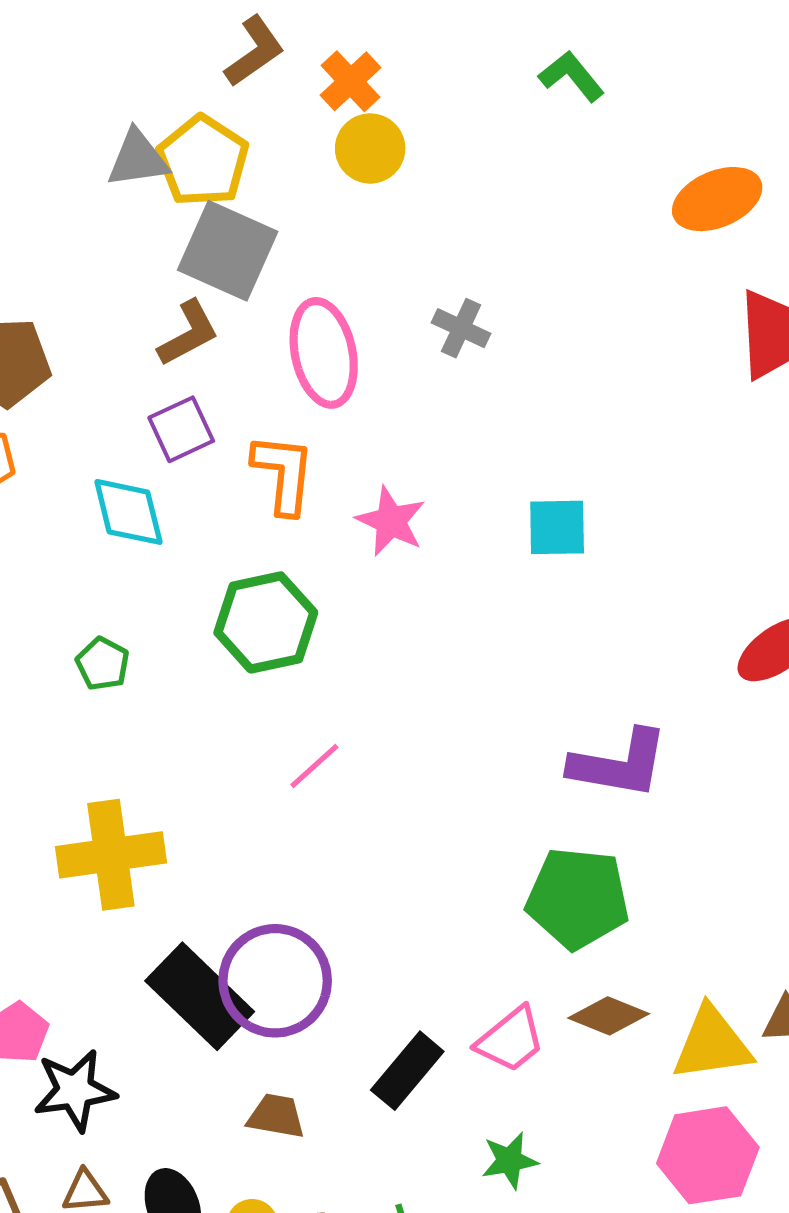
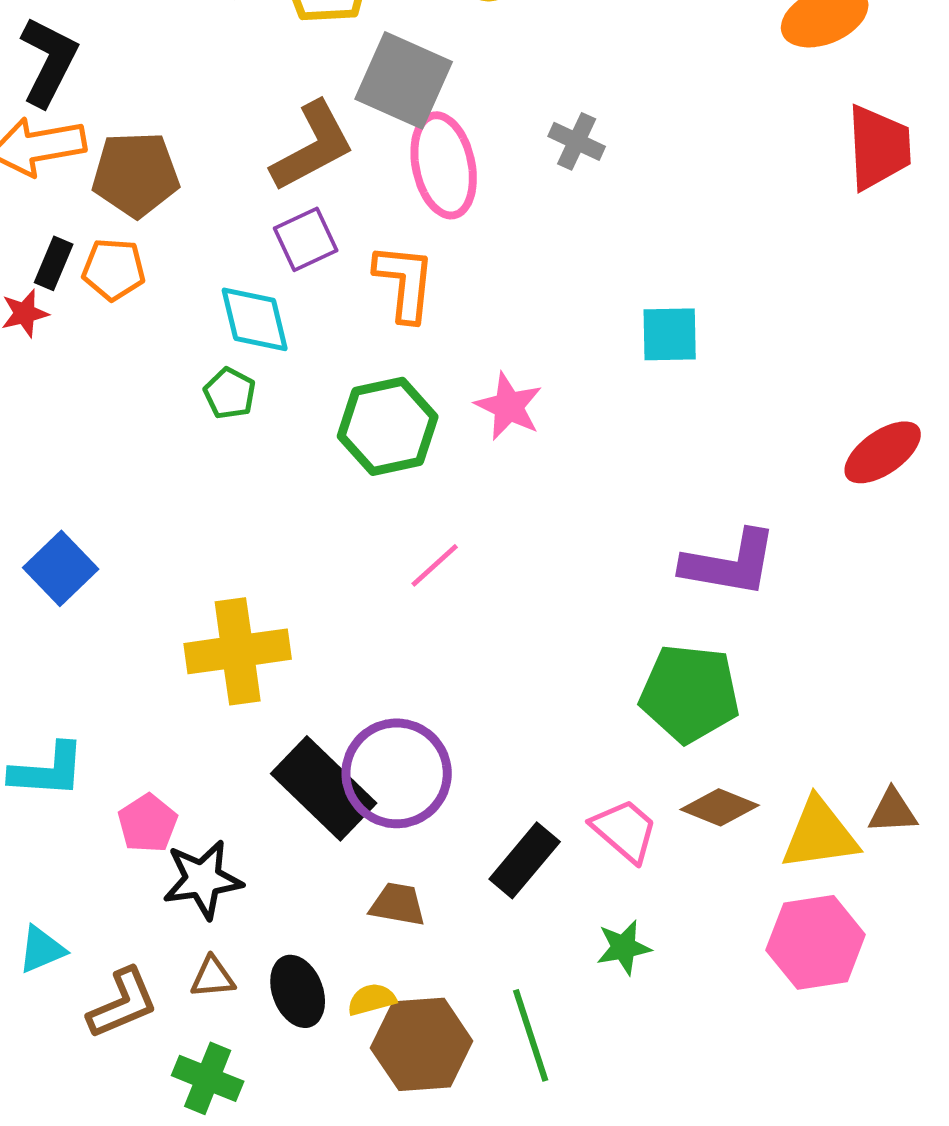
gray square: (228, 251) -> (404, 80), moved
brown L-shape: (188, 333) -> (313, 146), size x1.4
pink star: (391, 521) -> (509, 406), moved
green pentagon: (103, 664) -> (230, 393), moved
pink trapezoid: (511, 1040) -> (625, 830), turned -100

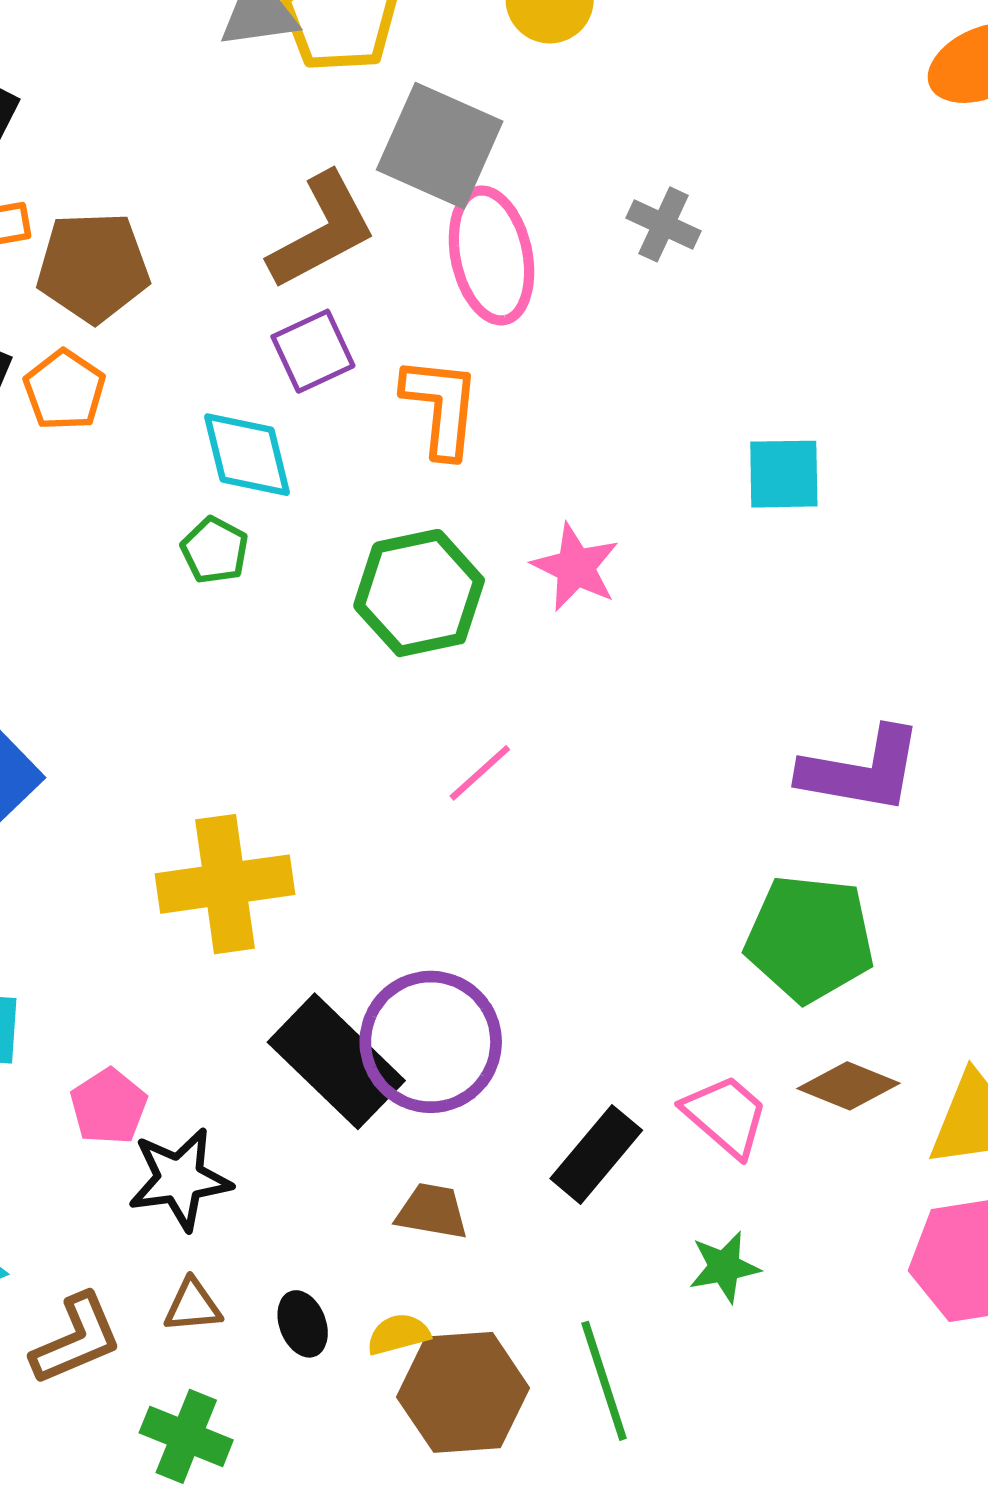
orange pentagon: (114, 269) -> (65, 390), turned 30
black ellipse: (298, 991) -> (303, 1324), size x0.7

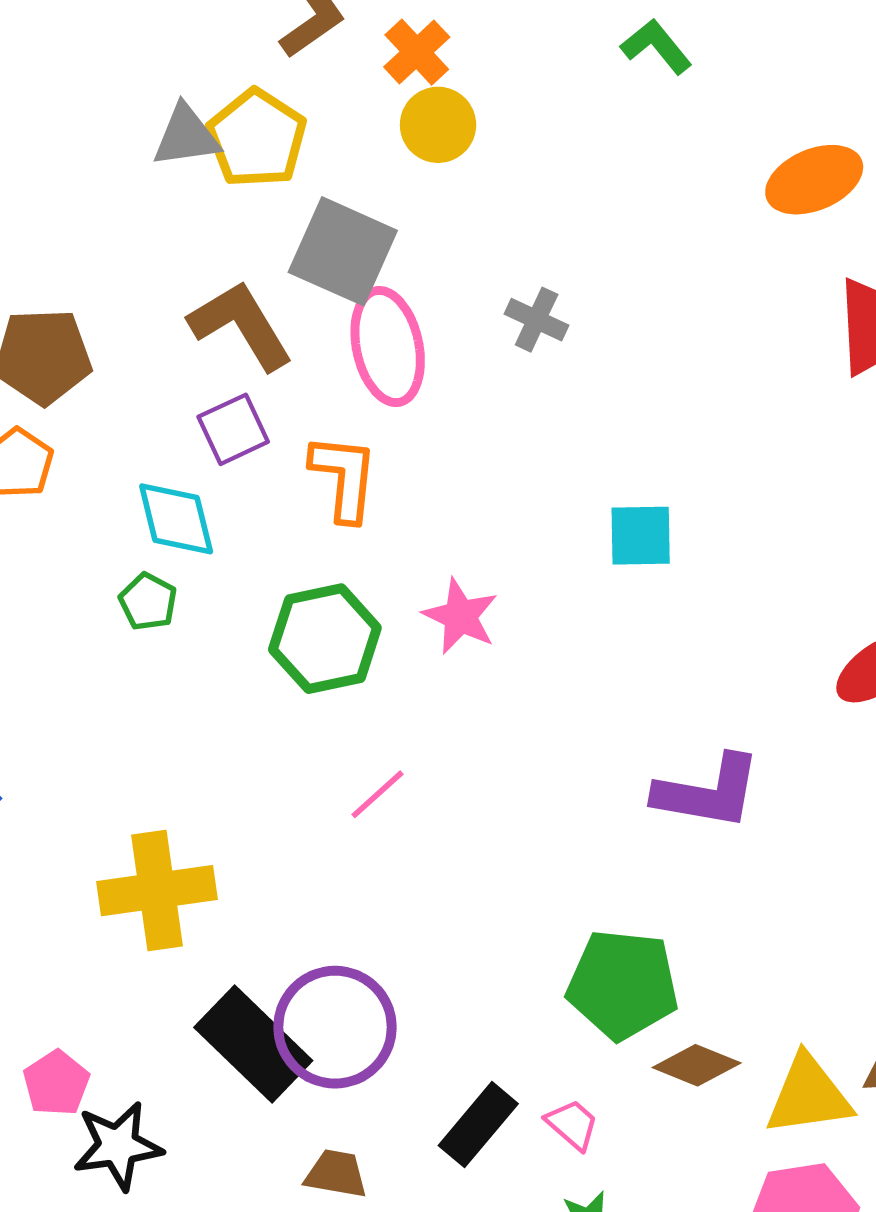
brown L-shape: (322, 231) -> (241, 325), turned -93
green pentagon: (810, 938) -> (623, 985), moved
pink trapezoid: (726, 1116) -> (572, 1125), moved, size x0.7

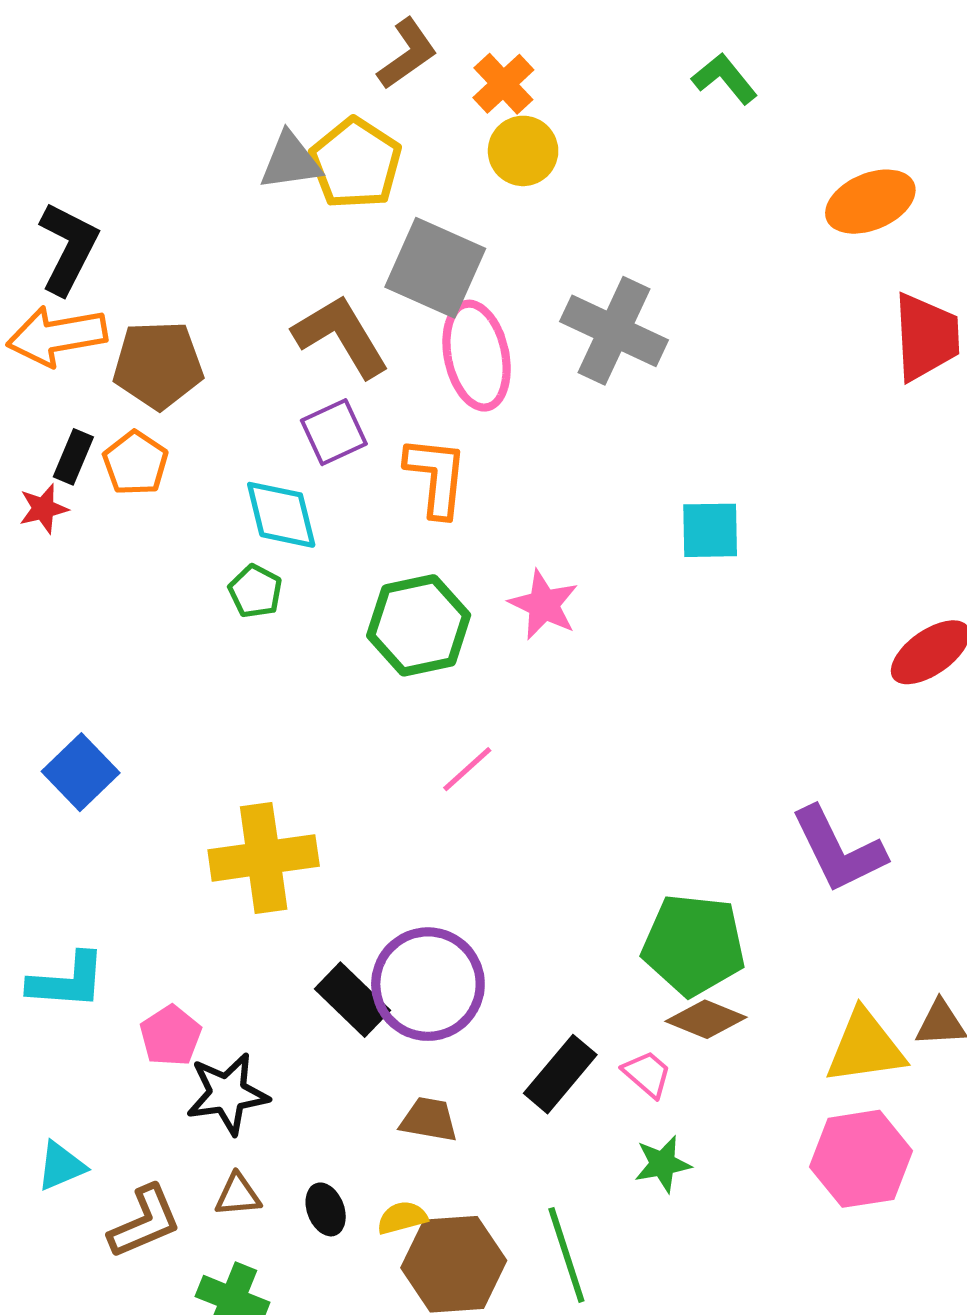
gray cross: (537, 320) -> (614, 331), size x1.8
purple L-shape: (708, 792) -> (838, 850), moved, turned 54
black rectangle: (253, 1044) -> (352, 1000), size x0.7
brown diamond: (697, 1065) -> (706, 1019), moved

